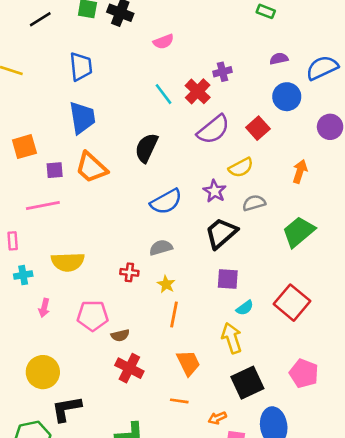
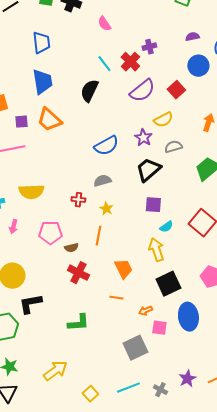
pink semicircle: (163, 42) -> (104, 24), turned 77
black semicircle: (146, 148) -> (89, 91), moved
orange line: (174, 314) -> (98, 236), moved

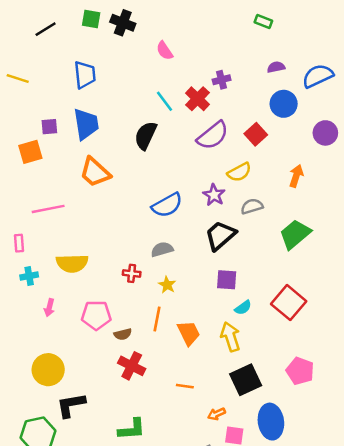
purple square: (21, 122) -> (49, 127), moved
orange trapezoid: (123, 269) -> (189, 333), moved
orange line: (116, 298) -> (185, 386), moved

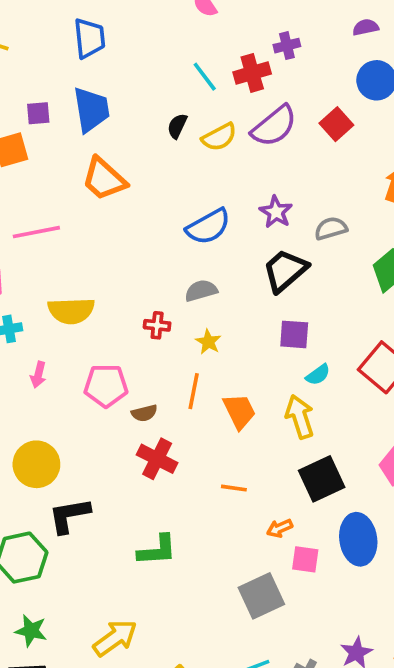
red cross: (197, 99) -> (252, 73), turned 30
black semicircle: (146, 135) -> (177, 126), size x0.6
yellow semicircle: (239, 172) -> (219, 137), moved

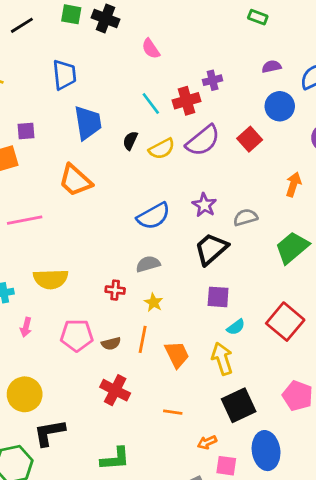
blue trapezoid: (91, 110) -> (88, 123), moved
brown semicircle: (144, 413) -> (111, 344), moved

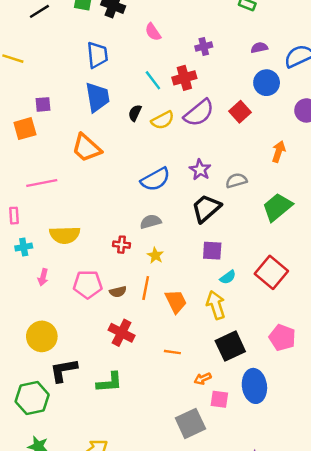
blue trapezoid: (64, 75) -> (97, 55), moved
purple cross: (213, 80) -> (204, 46), moved
green L-shape: (115, 459) -> (109, 382), moved

